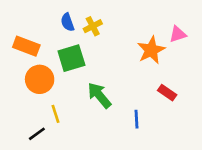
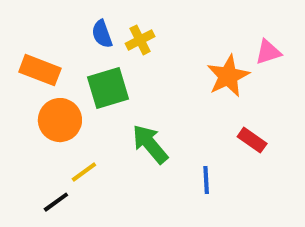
yellow line: (56, 114) -> (84, 172), turned 72

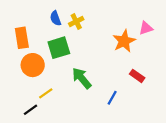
orange rectangle: (40, 70) -> (22, 38), turned 60
blue line: (206, 180) -> (112, 98), turned 32

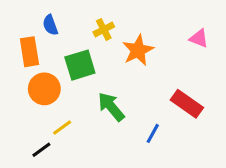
blue semicircle: (56, 18) -> (50, 25), moved
pink triangle: (146, 28) -> (199, 38), turned 40
orange star: (124, 41) -> (138, 50), moved
red rectangle: (137, 76) -> (187, 104), size x1.5

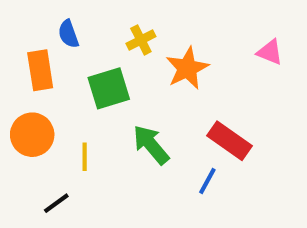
orange circle: (44, 89) -> (32, 135), moved
red rectangle: (187, 104) -> (230, 141), moved
yellow line: (62, 127) -> (85, 157), moved, turned -54

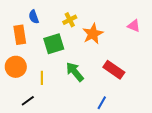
blue line: (207, 181) -> (102, 103), moved

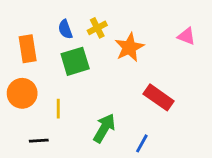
blue semicircle: (34, 17) -> (65, 29), moved
green arrow: (75, 72) -> (104, 128), moved, turned 70
black line: (28, 101) -> (39, 141), turned 32

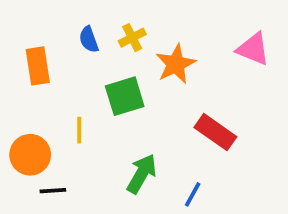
pink triangle: (186, 36) -> (253, 49), size x1.4
green square: (75, 61) -> (125, 96), moved
orange circle: (22, 93) -> (30, 155), moved
yellow line: (58, 109) -> (79, 130), moved

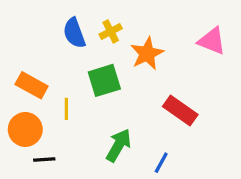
blue semicircle: (89, 39) -> (74, 33), size x1.4
orange rectangle: (38, 66) -> (32, 85), moved, turned -52

